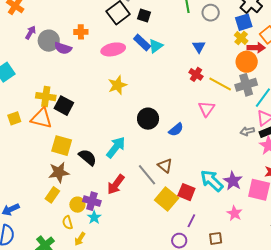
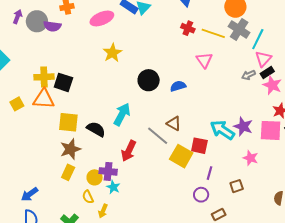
gray cross: (246, 85) -> (239, 29), turned -30
blue semicircle: (176, 130) -> (178, 86), turned -147

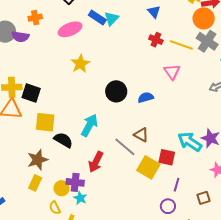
yellow square: (68, 122) -> (45, 122), moved

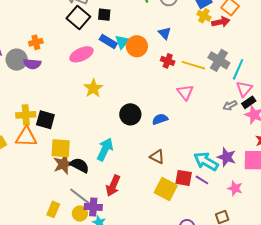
orange cross: (35, 18) -> (36, 42), moved
orange circle: (204, 18) -> (137, 46), moved
gray line: (125, 147) -> (80, 196), moved
brown star: (38, 160) -> (63, 164), moved
purple line: (177, 185) -> (202, 180), moved, turned -72

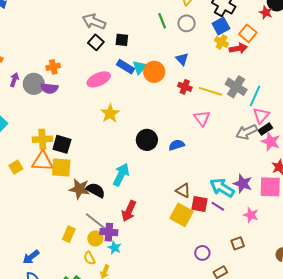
black square: (78, 18) -> (96, 42), size x0.7
gray arrow: (230, 105) -> (247, 132), size x1.5
yellow square: (61, 148) -> (61, 168), moved
brown triangle: (157, 157) -> (183, 191), moved
brown star: (63, 164) -> (79, 189), turned 30

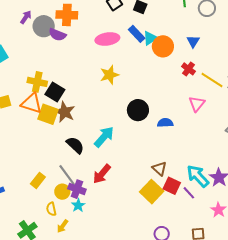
orange cross: (53, 67) -> (67, 15), size x1.5
brown star: (79, 189) -> (65, 112), moved

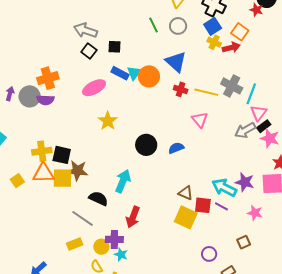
blue triangle: (193, 41) -> (176, 62), size x1.6
gray line: (67, 175) -> (82, 218), moved
yellow rectangle: (38, 180) -> (75, 244), turned 49

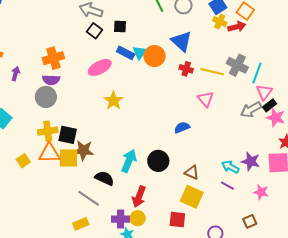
gray circle: (30, 96) -> (46, 97), moved
black circle: (146, 145) -> (158, 161), moved
cyan arrow: (224, 188) -> (230, 167), size x0.7
red square: (203, 205) -> (177, 220), moved
yellow circle: (101, 247) -> (138, 218), moved

